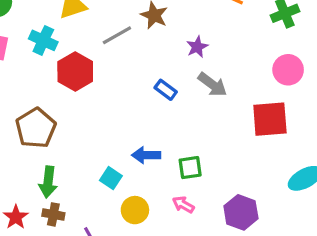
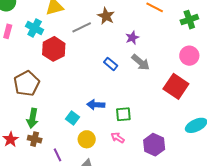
red square: (270, 119) -> (176, 86), turned 35

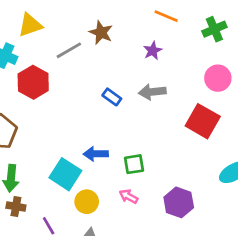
purple star: (132, 38) -> (153, 51), moved
gray arrow: (141, 62) -> (152, 92), turned 138
cyan square: (73, 118) -> (65, 174), size x1.6

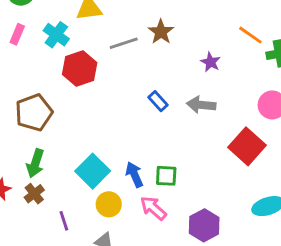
orange line: (166, 16) -> (250, 35), moved
purple star: (153, 51) -> (211, 62), turned -30
blue arrow: (96, 154) -> (134, 175), moved, turned 55
pink arrow: (129, 196) -> (153, 208), size x1.4
brown cross: (16, 207) -> (34, 194), turned 30

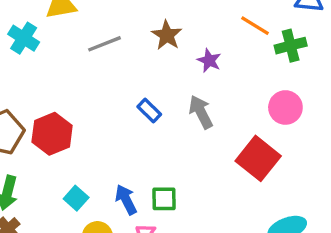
brown star: (161, 32) -> (167, 35), moved
red hexagon: (80, 69) -> (52, 134), moved
gray arrow: (201, 105) -> (201, 112), turned 60
cyan square: (93, 171) -> (76, 198), size x0.6

